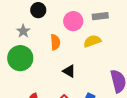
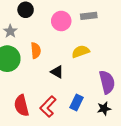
yellow semicircle: (92, 41) -> (81, 52), moved
orange semicircle: (55, 42) -> (36, 51), moved

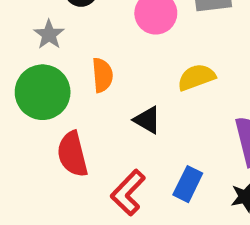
red semicircle: (21, 105) -> (72, 154), moved

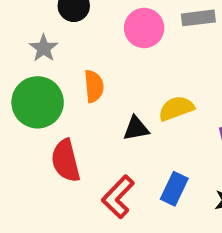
yellow semicircle: (196, 77) -> (176, 108), moved
black triangle: (147, 120) -> (136, 128), turned -40

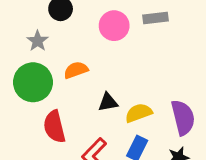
orange semicircle: (94, 86) -> (76, 70), turned -105
yellow semicircle: (176, 108) -> (139, 113), moved

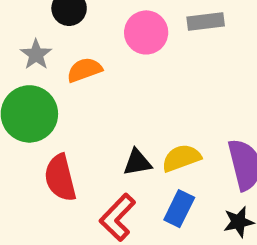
orange semicircle: (76, 70) -> (84, 70), moved
black triangle: (108, 102) -> (137, 162), moved

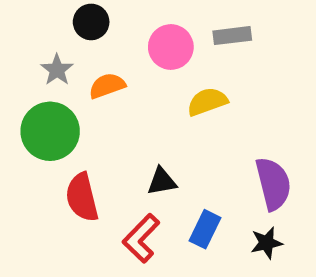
yellow semicircle: (181, 158) -> (207, 102), moved

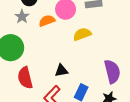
gray star: (57, 70) -> (22, 17), moved
orange semicircle: (107, 86) -> (47, 21), moved

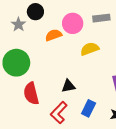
gray star: (22, 17) -> (18, 24), moved

